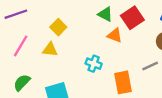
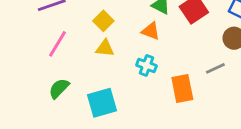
orange triangle: (115, 35) -> (151, 31), moved
yellow triangle: (50, 50) -> (105, 48), moved

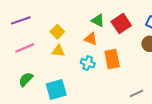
pink line: (57, 44) -> (25, 48), turned 36
gray line: (215, 68) -> (136, 94), moved
orange rectangle: (182, 88) -> (112, 59), moved

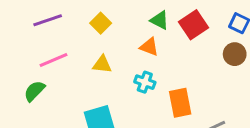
yellow square: (57, 32) -> (101, 23), moved
orange rectangle: (112, 59) -> (180, 103), moved
green semicircle: (26, 79) -> (34, 91), moved

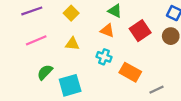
red square: (193, 25) -> (140, 31), moved
green semicircle: (34, 91) -> (45, 72), moved
orange rectangle: (180, 103) -> (130, 72), turned -50

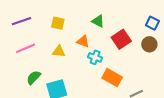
yellow square: (71, 13) -> (58, 23), turned -32
orange triangle: (107, 31) -> (83, 41), moved
cyan cross: (104, 57) -> (95, 57), moved

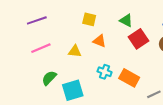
green triangle: (98, 21) -> (126, 20), moved
yellow square: (58, 23) -> (89, 19), moved
cyan cross: (95, 57) -> (105, 72), moved

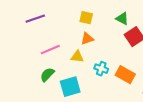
orange triangle: (99, 41) -> (87, 39), moved, turned -40
pink line: (41, 48) -> (50, 50), moved
yellow triangle: (75, 51) -> (77, 57), moved

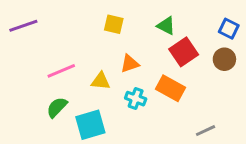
purple line: (35, 19) -> (23, 26), moved
orange triangle: (87, 39) -> (130, 64), moved
orange rectangle: (125, 75) -> (171, 88), moved

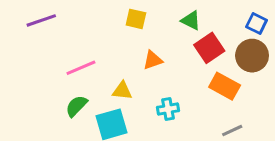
brown circle: (224, 59) -> (252, 56), size x1.4
yellow triangle: (101, 81) -> (122, 91), moved
orange rectangle: (171, 88) -> (225, 86), moved
cyan cross: (136, 99) -> (168, 109), moved, turned -30

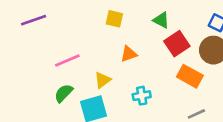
yellow triangle: (122, 91) -> (103, 80), turned -42

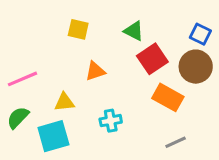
yellow triangle: (103, 80) -> (64, 102), turned 30

